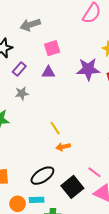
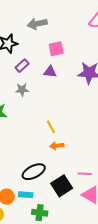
pink line: (95, 172) -> (85, 174), turned -40

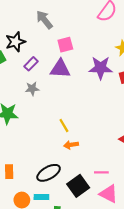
gray arrow: (37, 24) -> (44, 20), turned 66
purple triangle: (50, 72) -> (60, 69), size x1.5

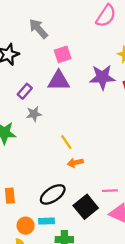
purple rectangle: (31, 64) -> (25, 91), moved
gray star: (32, 89) -> (34, 114), moved

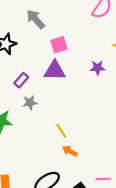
purple star: (102, 77) -> (98, 68), size x0.6
orange arrow: (75, 163) -> (70, 151), turned 40

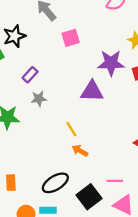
purple star: (98, 68) -> (111, 63), size x1.6
purple triangle: (55, 71) -> (92, 91), moved

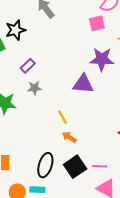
pink square: (71, 38) -> (97, 23), moved
black ellipse: (55, 183) -> (45, 165), turned -45
black square: (89, 197) -> (75, 167), moved

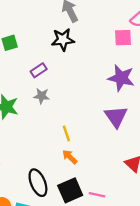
black star: (15, 30) -> (63, 40), moved
purple triangle: (83, 84) -> (116, 117), moved, turned 40
black ellipse: (45, 165) -> (38, 183), turned -50

